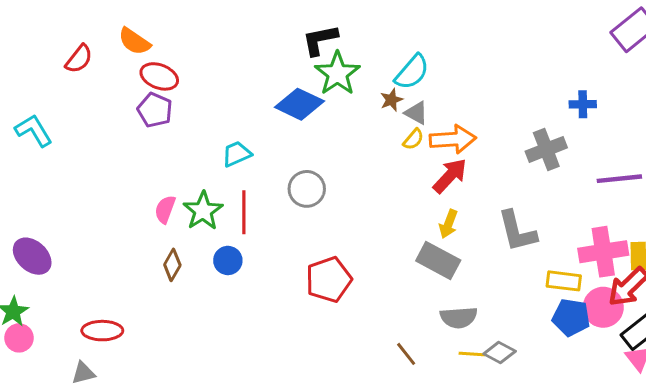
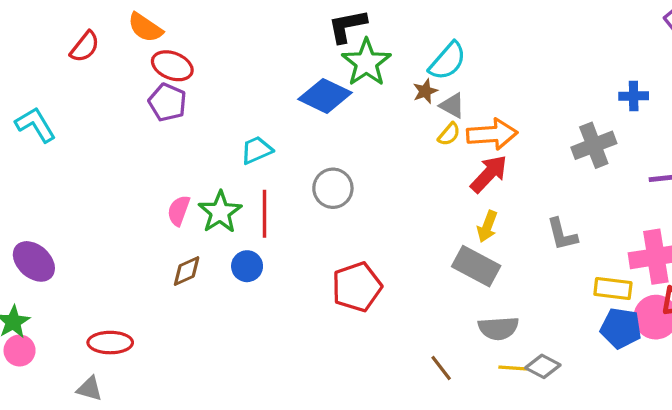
gray L-shape: (517, 231) -> (562, 234), size x0.7
brown diamond: (172, 265) -> (187, 271), turned 36
gray triangle: (83, 373) -> (90, 389), turned 30

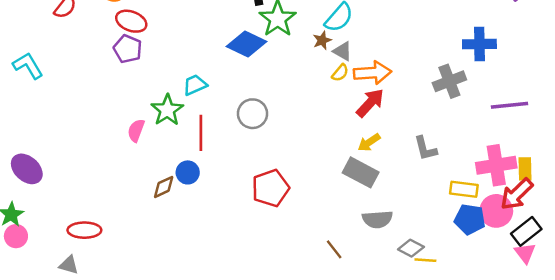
blue cross: (634, 96) -> (479, 44), size x1.5
green star: (220, 212) -> (167, 110), moved
yellow arrow: (487, 226) -> (369, 142), turned 35
brown diamond: (187, 271) -> (164, 187), moved
yellow line: (513, 368) -> (425, 260), moved

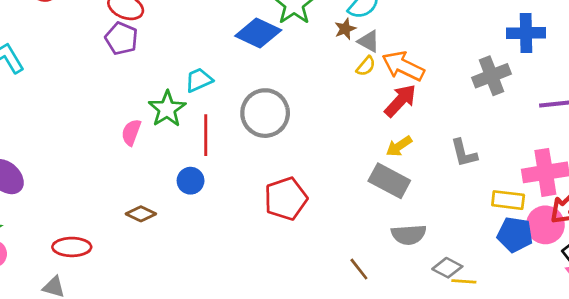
orange arrow: (373, 73) -> (403, 66), turned -150
gray circle: (253, 114) -> (265, 113), size x1.4
brown diamond: (164, 187) -> (141, 214), moved, turned 50

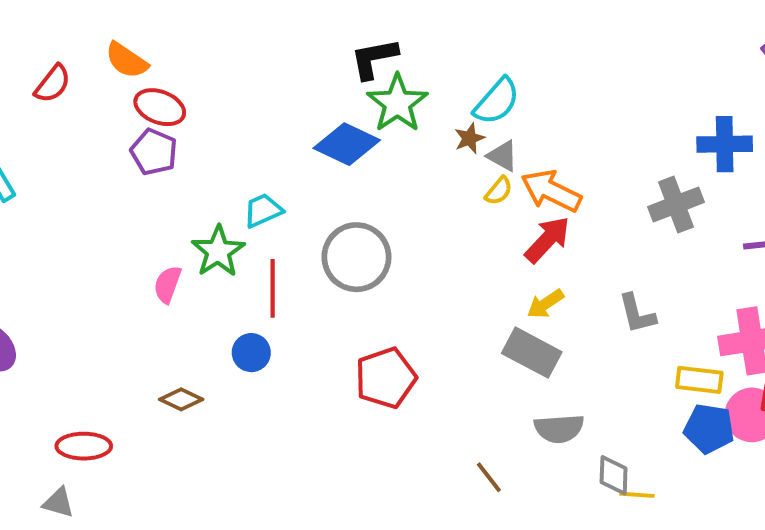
gray diamond: (447, 268) -> (614, 475), turned 64

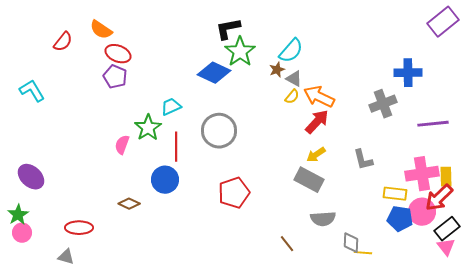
blue circle: (251, 353) -> (165, 180), size x1.4

